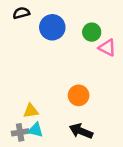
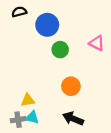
green circle: (92, 32) -> (60, 50), moved

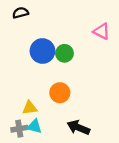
blue circle: (47, 25) -> (42, 51), moved
pink triangle: (97, 43) -> (102, 31), moved
orange circle: (71, 86) -> (60, 93), moved

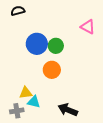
orange circle: (60, 93) -> (52, 70), moved
cyan triangle: (34, 126) -> (34, 102), moved

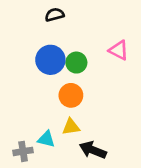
black semicircle: (18, 11) -> (54, 15), moved
pink triangle: (88, 27) -> (119, 50), moved
yellow triangle: (26, 93) -> (71, 127), moved

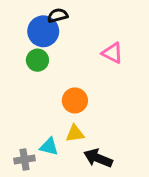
pink triangle: (119, 50) -> (112, 53), moved
blue circle: (50, 60) -> (43, 31), moved
green circle: (76, 63) -> (37, 60), moved

